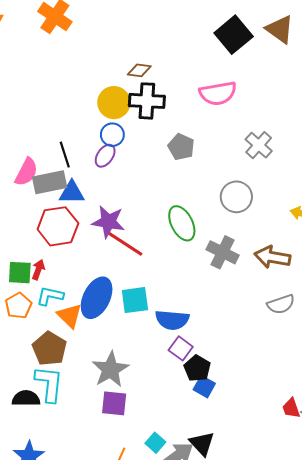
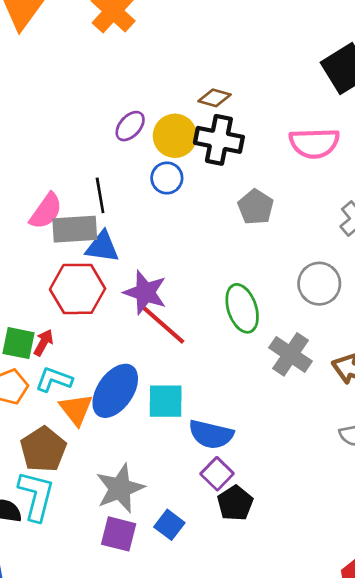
purple ellipse: (105, 156) -> (130, 126), moved
blue square: (204, 387) -> (169, 525), moved

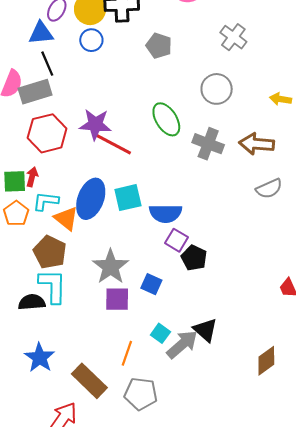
blue triangle: (102, 247) -> (41, 33), moved

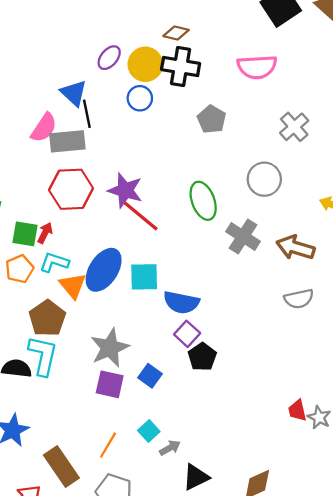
blue triangle: (41, 33) -> (74, 93), moved, turned 36
black triangle: (205, 330) -> (196, 477), moved, turned 40
gray arrow: (182, 344) -> (170, 448), size x0.6

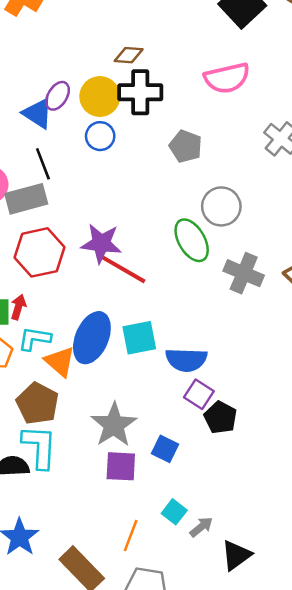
blue triangle: (74, 93) -> (38, 113), moved
gray circle: (264, 179) -> (221, 206), moved

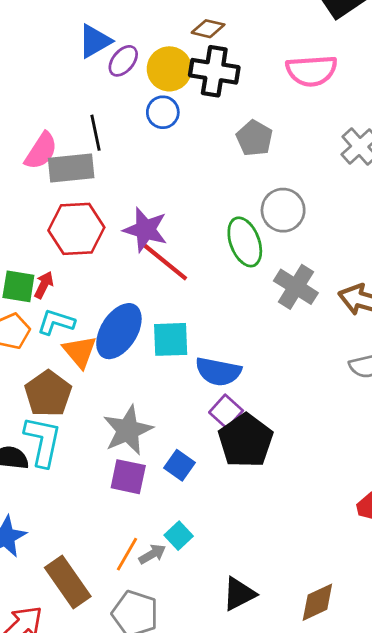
blue triangle: (38, 113) -> (95, 41), moved, turned 48
black pentagon: (220, 417) -> (246, 441), size x1.5
gray arrow: (201, 527) -> (152, 554), moved

